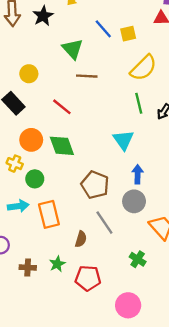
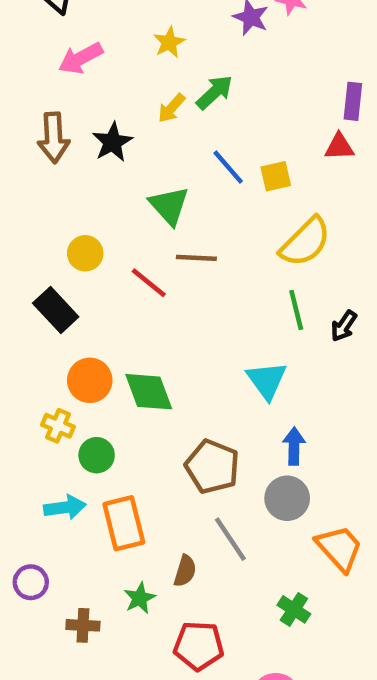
red line: (62, 107) -> (149, 283), moved
green star: (57, 264) -> (140, 598), moved

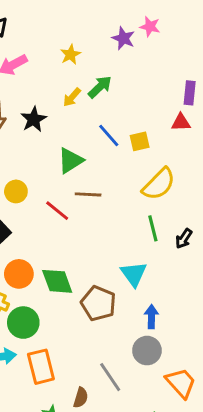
green triangle: (169, 206) -> (70, 161), turned 40
green circle: (97, 455) -> (23, 323), size x1.4
brown pentagon: (212, 467) -> (98, 303), moved

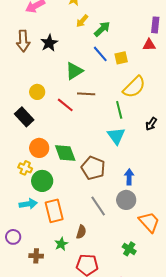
green arrow: (100, 87) -> (102, 29), moved
yellow arrow: (72, 97) -> (82, 21), moved
green line: (153, 228) -> (119, 110), moved
cyan triangle: (134, 274) -> (116, 136), moved
gray line: (110, 377) -> (98, 206), moved

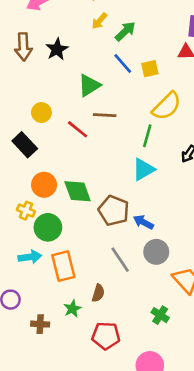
green line: (119, 110) -> (147, 136), turned 30
cyan triangle: (116, 136) -> (143, 169), turned 36
blue arrow: (129, 177) -> (143, 222), moved, turned -63

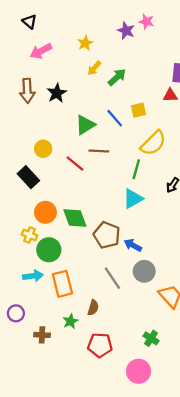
blue line: (123, 64) -> (115, 118), moved
green cross: (160, 315) -> (151, 338), moved

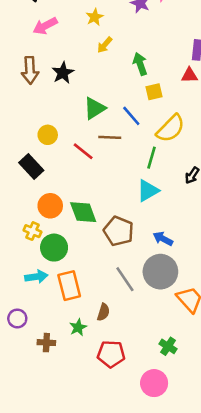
green arrow: (117, 77) -> (140, 64), moved, turned -66
blue line: (115, 118) -> (131, 116), moved
blue arrow: (133, 245) -> (163, 239), moved
gray circle: (144, 271) -> (160, 272), size x1.4

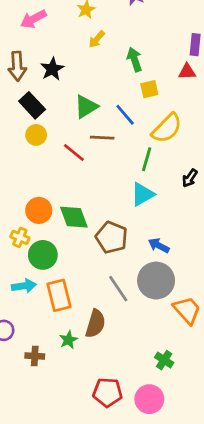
black rectangle: (31, 167) -> (32, 105), moved
brown semicircle: (103, 312) -> (95, 324), size x1.5
red pentagon: (111, 354) -> (108, 392), moved

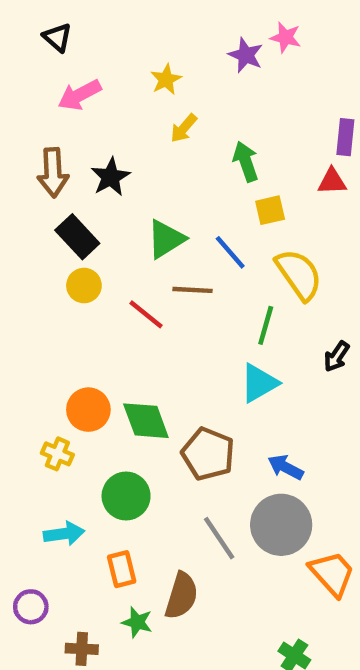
yellow semicircle: (167, 128) -> (299, 274), turned -80
green circle: (43, 255) -> (126, 496), moved
orange rectangle: (59, 295) -> (122, 569), moved, size x0.7
green star: (68, 340) -> (137, 622), turned -30

